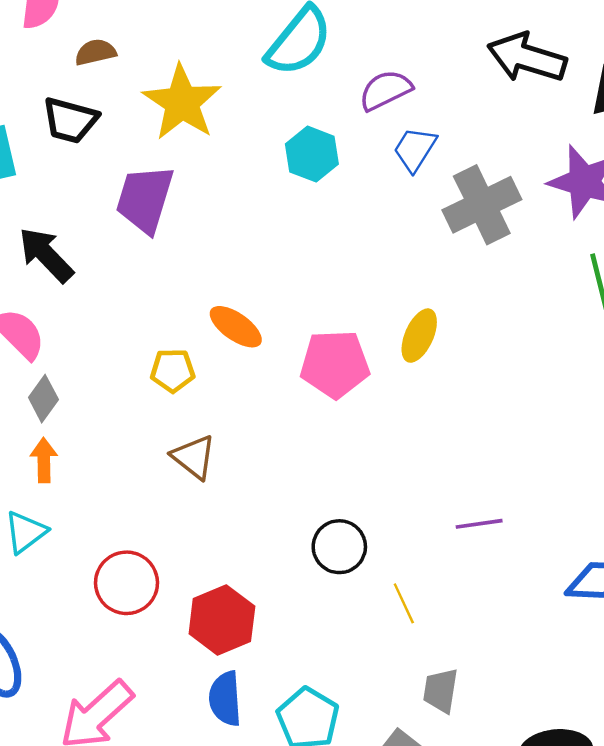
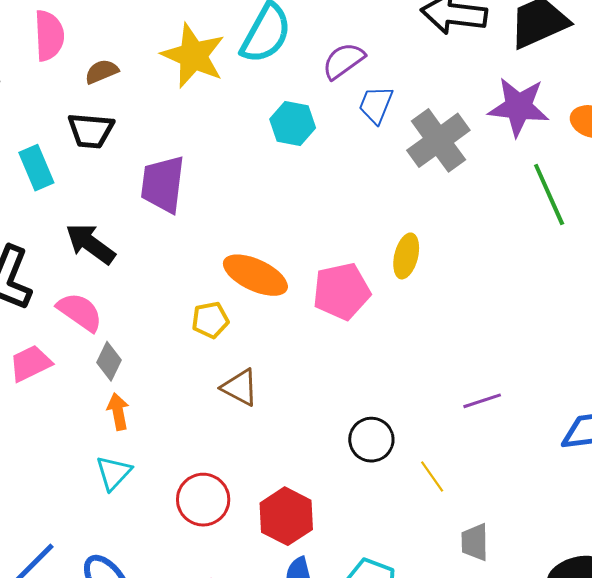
yellow star: (182, 102) -> (193, 56), moved
orange ellipse: (236, 327) -> (255, 275), size x1.4

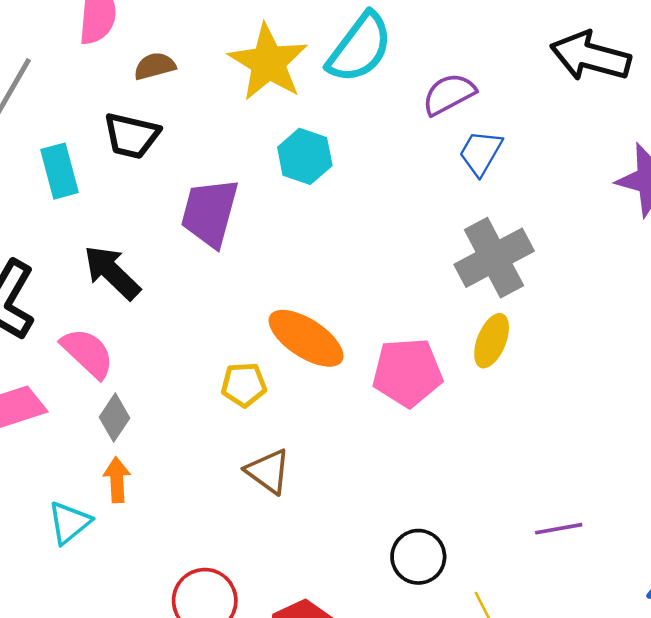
cyan hexagon: (293, 123) -> (305, 156), moved
gray cross: (438, 140) -> (494, 258), moved
cyan triangle: (114, 473) -> (69, 523), moved

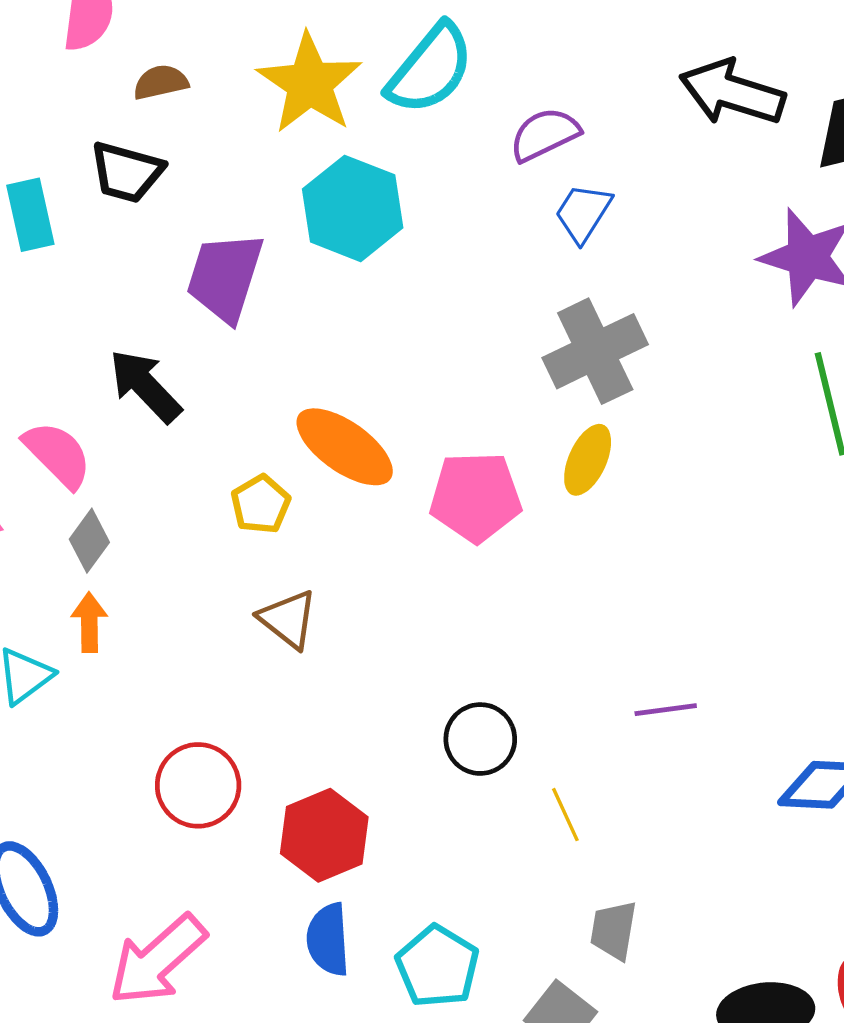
cyan hexagon: (305, 156) -> (353, 208), size x1.4
black arrow: (112, 272) -> (145, 386), moved
yellow pentagon: (244, 385) -> (261, 504), turned -30

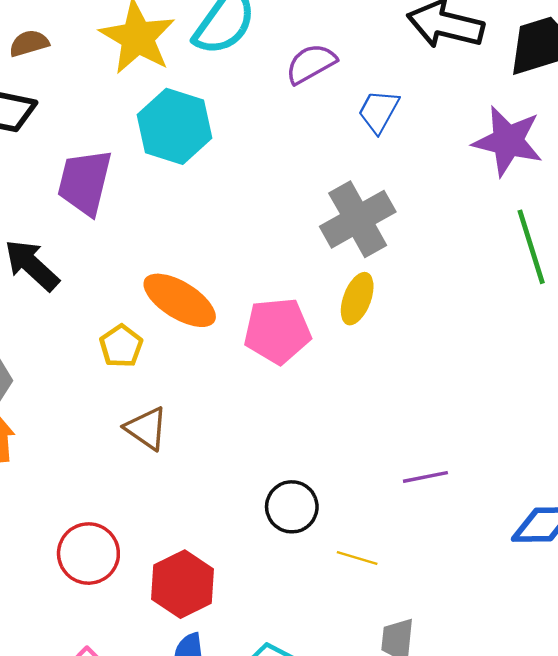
blue trapezoid: (583, 213) -> (379, 111), moved
yellow line: (565, 815) -> (357, 558), turned -45

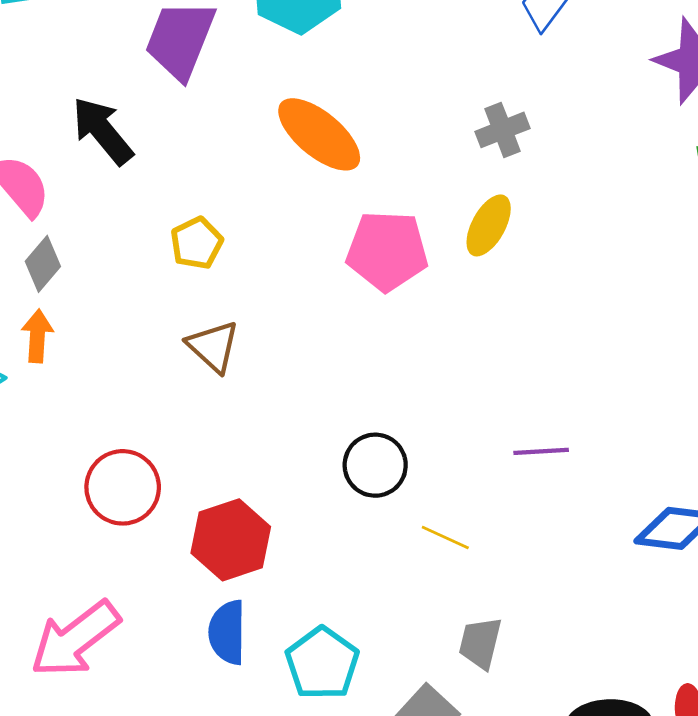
gray cross: (358, 219) -> (503, 130), size x0.6
orange ellipse: (180, 300) -> (319, 134), moved

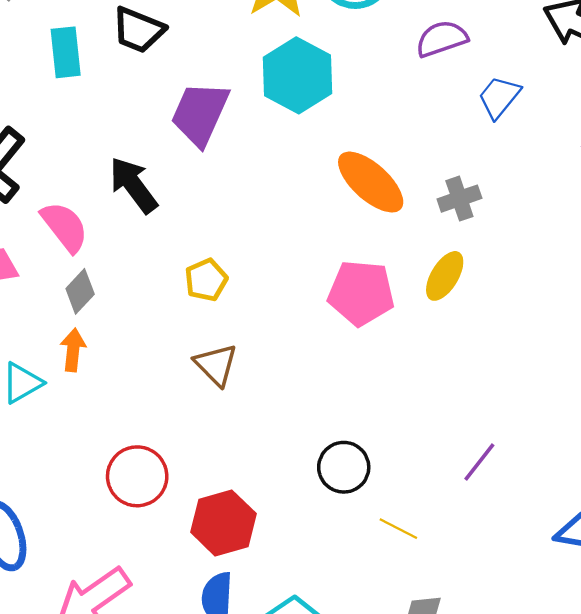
orange ellipse: (319, 134) -> (371, 182), moved
purple line: (541, 451) -> (479, 462), turned -51

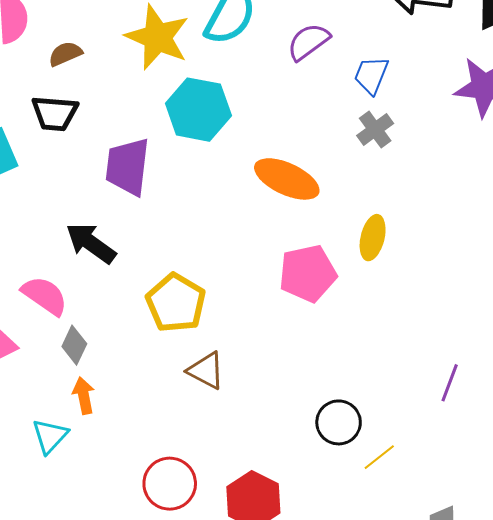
gray cross: (459, 199) -> (375, 130), moved
yellow pentagon: (206, 280) -> (176, 303), size x1.6
yellow line: (398, 529) -> (379, 457), moved, turned -48

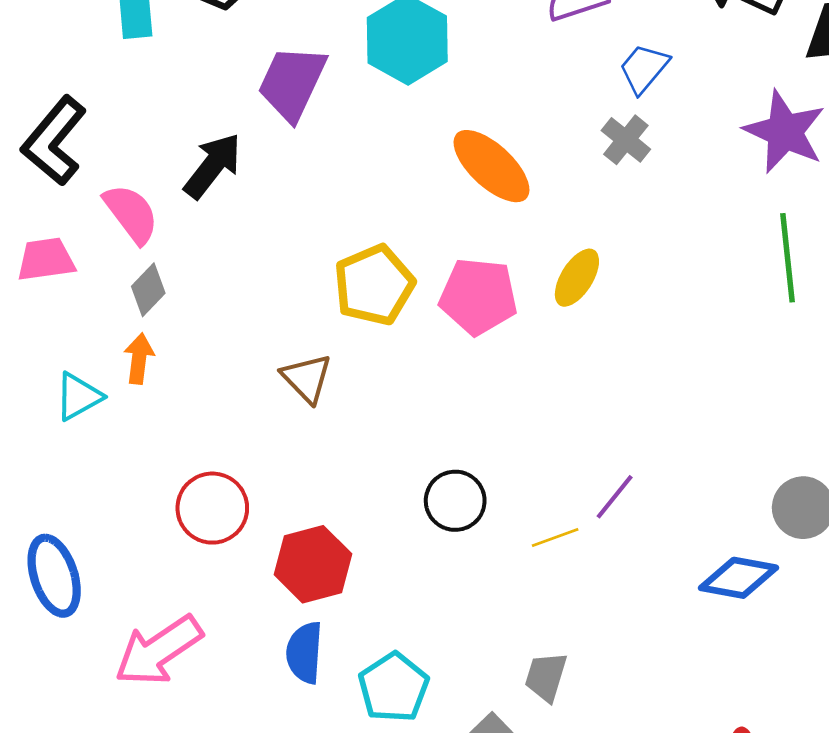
gray cross: (375, 130) -> (626, 140), turned -33
black arrow: (91, 243) -> (213, 166), turned 74
yellow pentagon: (176, 303) -> (374, 285), moved
yellow line: (379, 457) -> (555, 538), moved

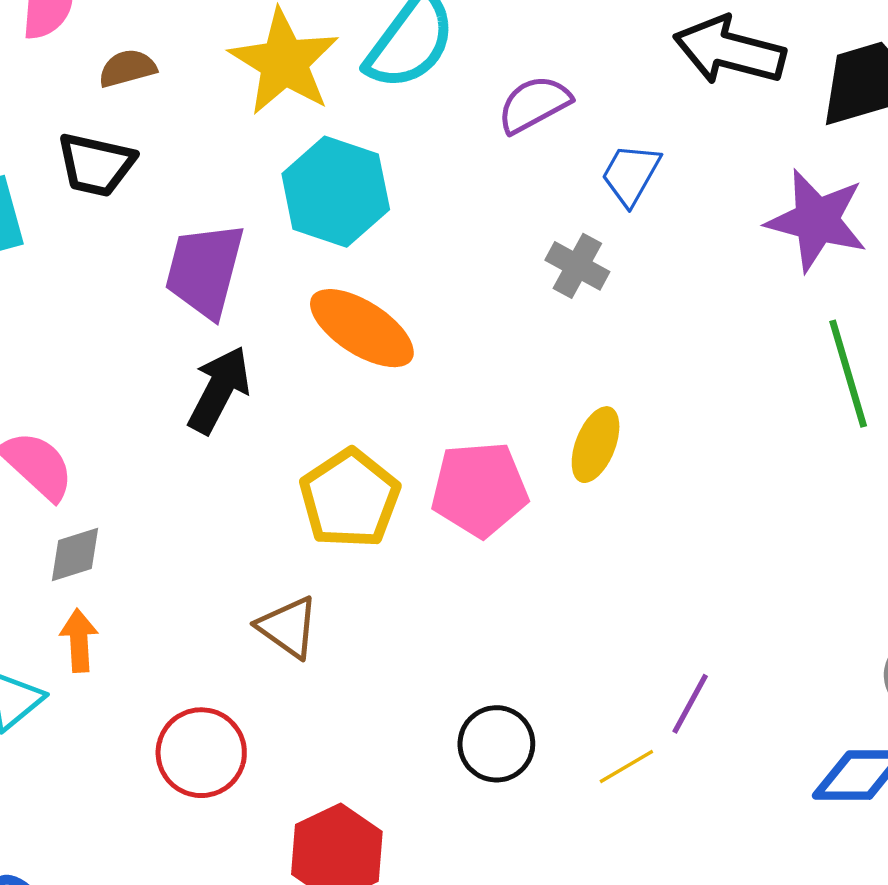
gray cross: (626, 140) -> (577, 266), moved
black arrow: (213, 166) -> (219, 390), moved
orange ellipse: (491, 166) -> (362, 328), moved
gray diamond: (148, 290) -> (75, 554), turned 39
red circle: (212, 508) -> (201, 753), moved

